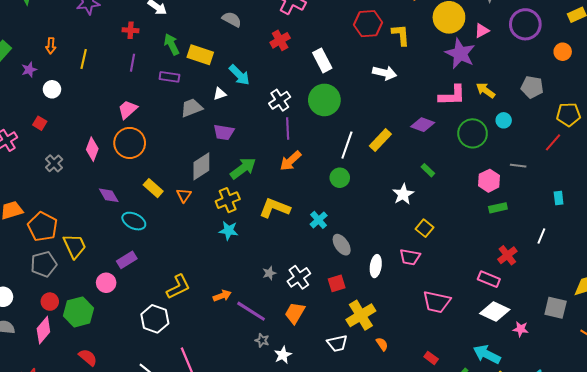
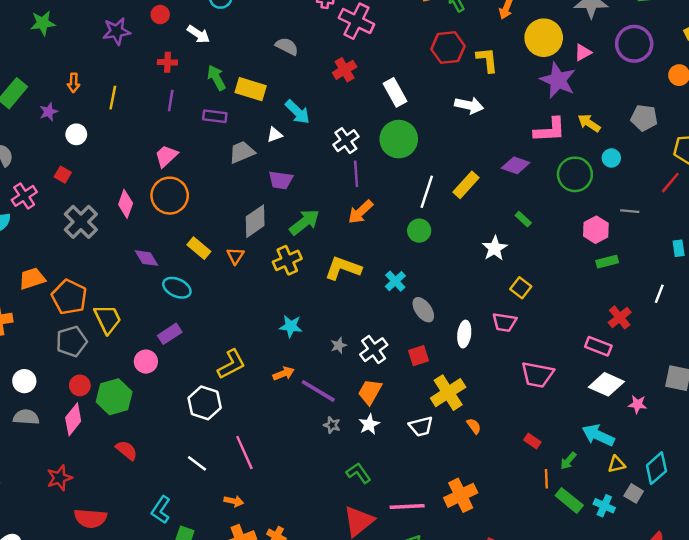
gray cross: (54, 163) -> (81, 222), size x1.6
cyan star: (229, 231) -> (291, 326), moved
white star: (283, 355) -> (369, 424), moved

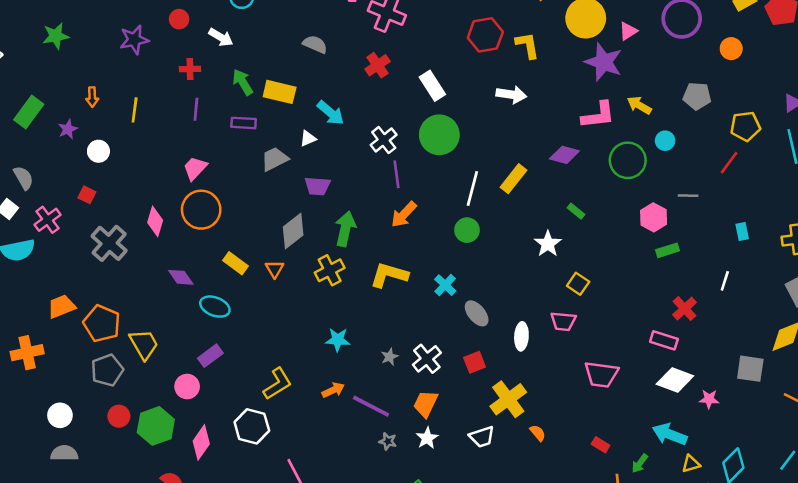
green arrow: (304, 222) -> (345, 229), turned -36
pink diamond: (73, 419) -> (201, 442), moved

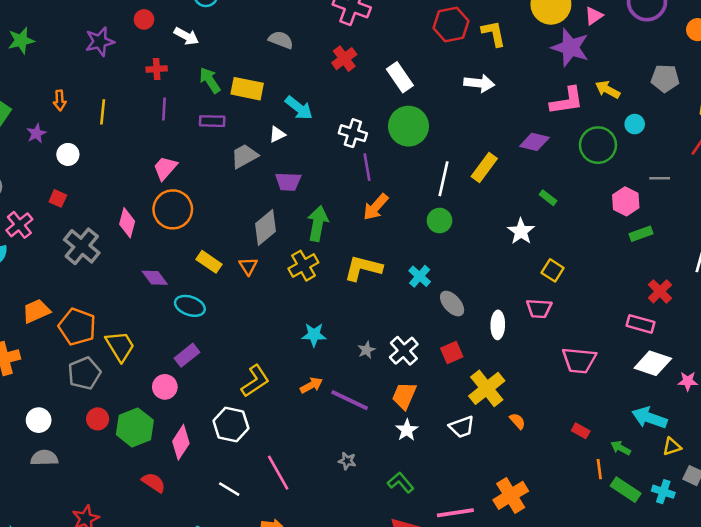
white cross: (384, 140) -> (353, 133), turned -32
gray star: (388, 441) -> (347, 461), moved
green arrow: (640, 463) -> (621, 448), turned 84

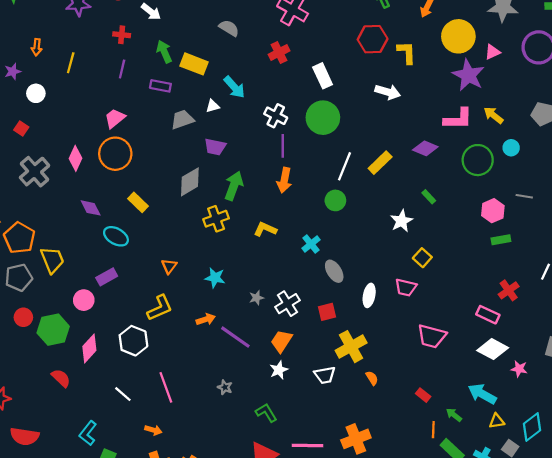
orange arrow: (376, 207) -> (284, 180), turned -40
orange triangle: (248, 266) -> (169, 266), moved
yellow L-shape: (363, 268) -> (265, 229), size x0.7

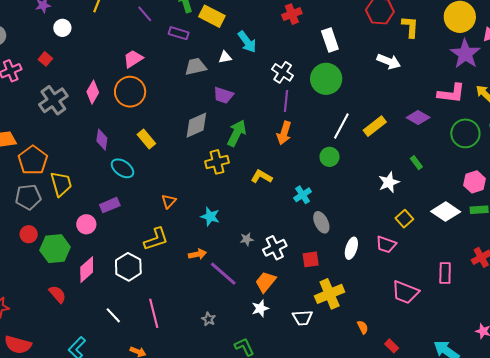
purple line: (122, 69) -> (145, 14), turned -60
purple diamond: (91, 208) -> (102, 140), turned 30
pink rectangle: (488, 315) -> (445, 273), moved, turned 60
white diamond: (493, 349) -> (446, 212), moved
orange semicircle: (372, 378) -> (363, 327), moved

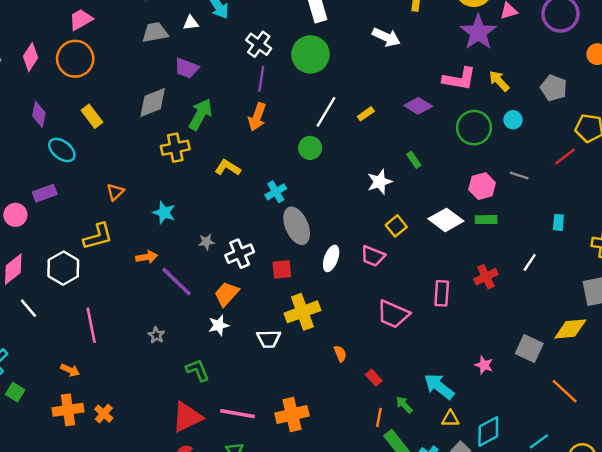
yellow rectangle: (375, 126) -> (366, 114), size x0.6
gray ellipse: (321, 222) -> (297, 226), size x1.4
white line: (113, 315) -> (28, 308), moved

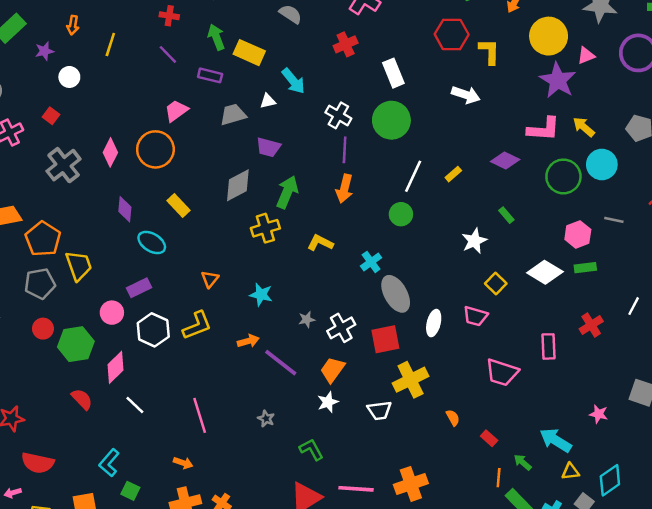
pink trapezoid: (81, 20) -> (176, 111), moved
cyan circle: (513, 120) -> (602, 164), size x1.6
white hexagon: (63, 268) -> (153, 330), moved
red square: (282, 269) -> (385, 339), size x1.4

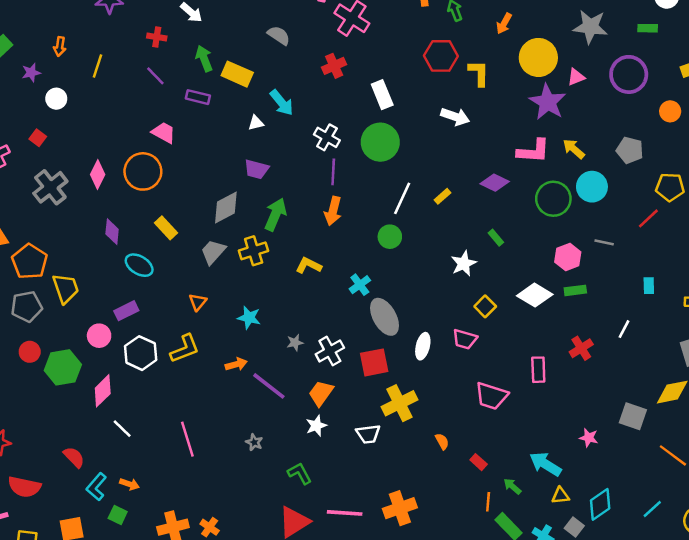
pink trapezoid: (176, 111) -> (164, 133), turned 65
gray trapezoid: (233, 115) -> (213, 252), moved, turned -32
red semicircle: (82, 399) -> (74, 457), moved
orange arrow: (183, 463) -> (129, 484), moved

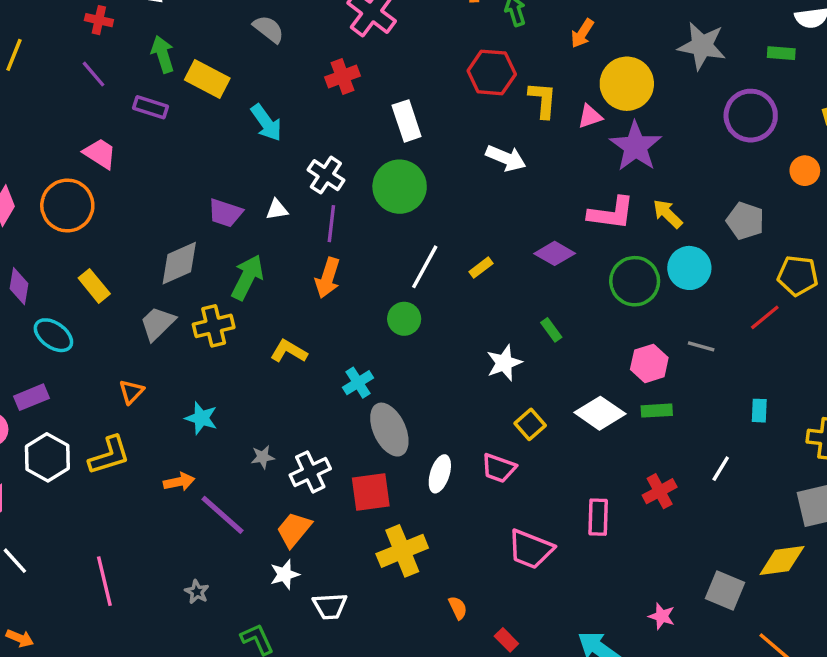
pink triangle: (576, 77) -> (590, 116), moved
white triangle: (256, 123) -> (277, 210), moved
white trapezoid: (368, 434) -> (330, 606), moved

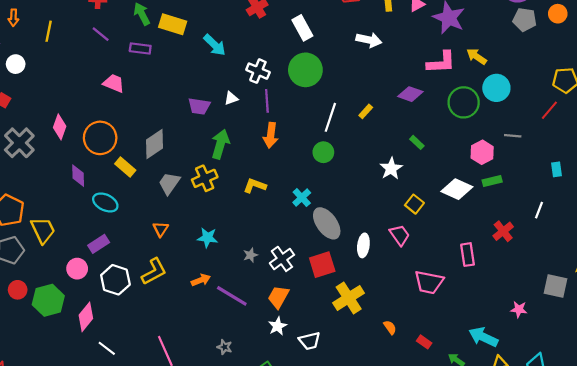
orange circle: (67, 205) -> (100, 138), moved
gray pentagon: (745, 221) -> (525, 20), moved
gray diamond: (179, 263) -> (154, 144), moved
pink trapezoid: (499, 468) -> (400, 235), turned -135

